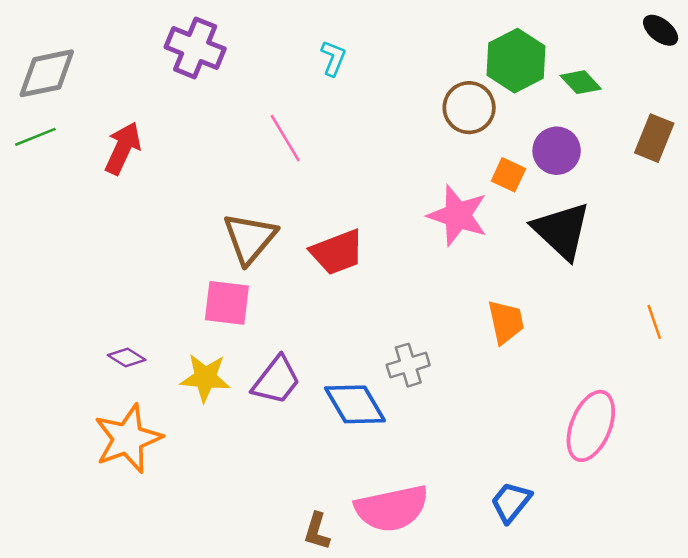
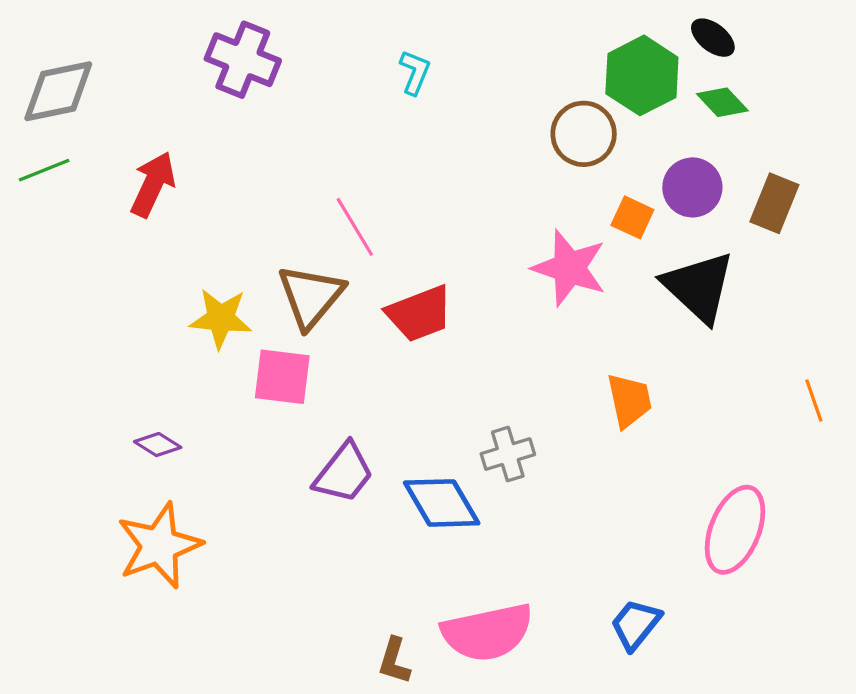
black ellipse: (661, 30) -> (713, 38), moved
pink line: (285, 138) -> (355, 227), moved
brown rectangle: (654, 138) -> (774, 203), moved
yellow star: (205, 378) -> (221, 318), moved

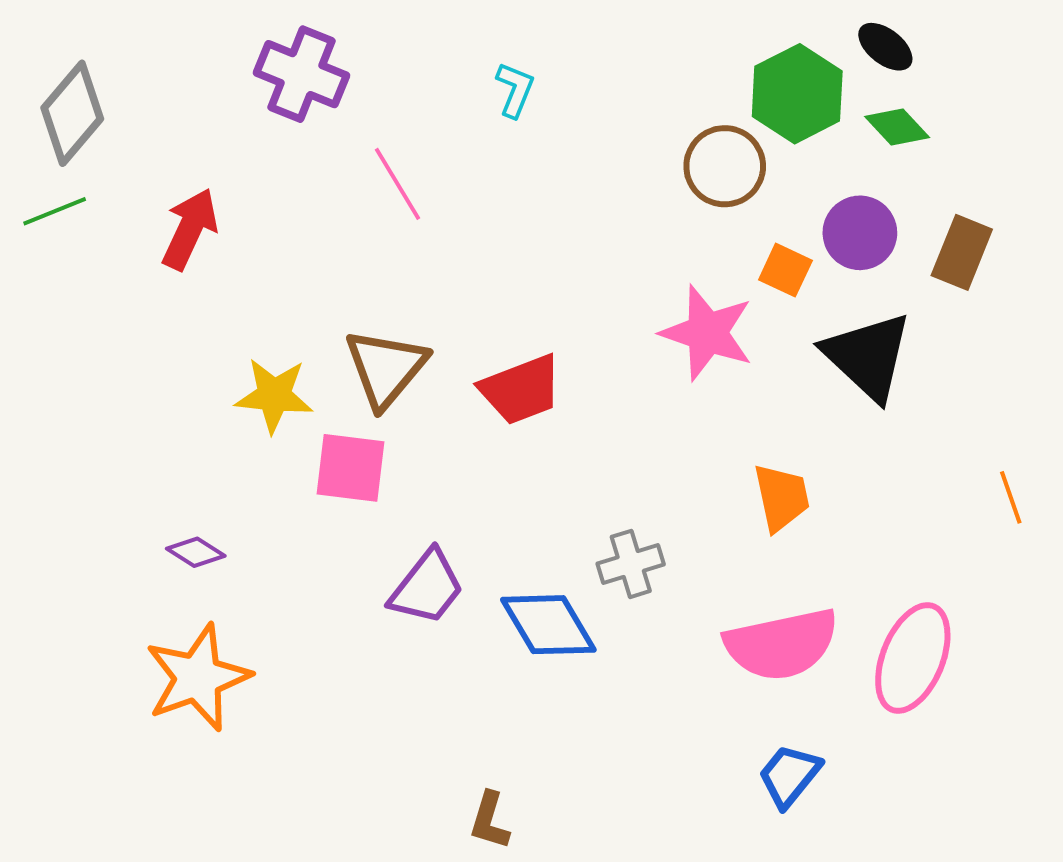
gray diamond: (58, 91) -> (72, 113), turned -38
pink line: (355, 227) -> (398, 184), moved
pink semicircle: (487, 632) -> (782, 644), moved

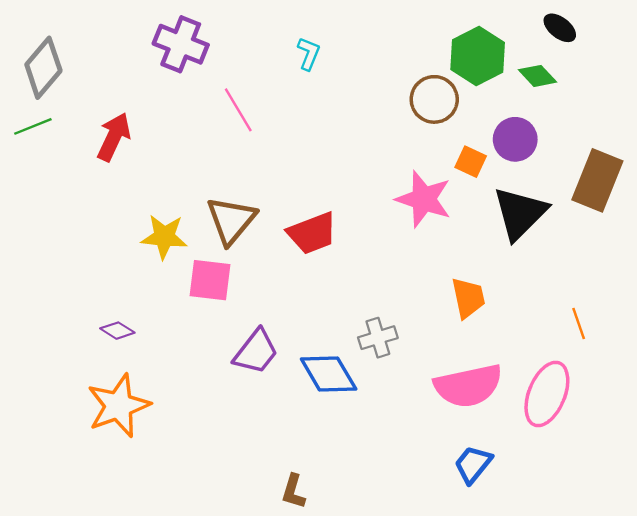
black ellipse: (885, 47) -> (560, 28), moved
brown rectangle: (962, 252) -> (597, 180), moved, size x1.4
black triangle: (868, 356) -> (520, 213), turned 32
orange line: (1011, 497) -> (579, 324), moved

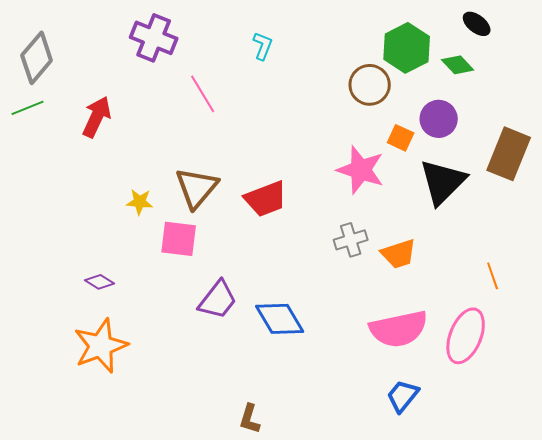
yellow star: (164, 237) -> (140, 202), size x0.7
orange trapezoid: (468, 298) -> (399, 254), turned 84
gray cross: (378, 338) -> (351, 240), moved

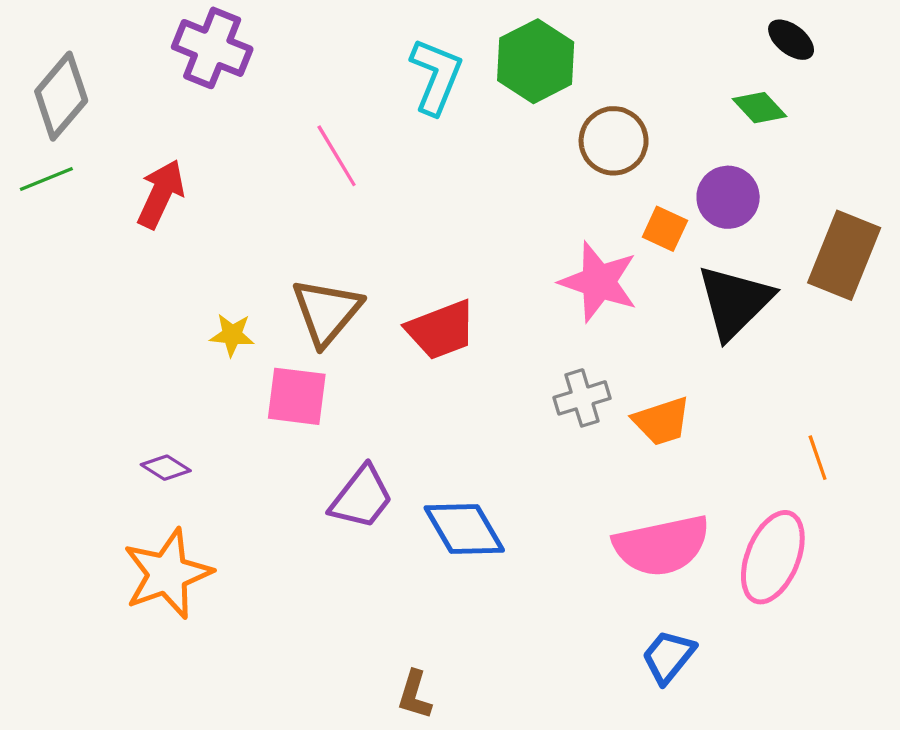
purple cross: (154, 38) -> (212, 48), moved
cyan L-shape: (263, 46) -> (436, 76), size x1.6
green hexagon: (407, 48) -> (536, 61), moved

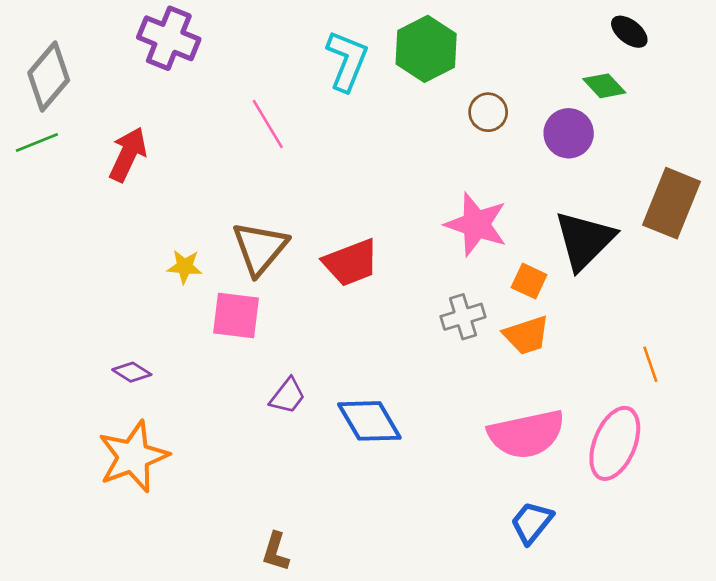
brown circle: (614, 141) -> (488, 112), size x0.7
purple circle: (728, 197) -> (569, 133), moved
orange square: (665, 229) -> (529, 281), moved
purple trapezoid: (361, 497) -> (288, 396), size x0.7
brown L-shape: (415, 695) -> (276, 552), moved

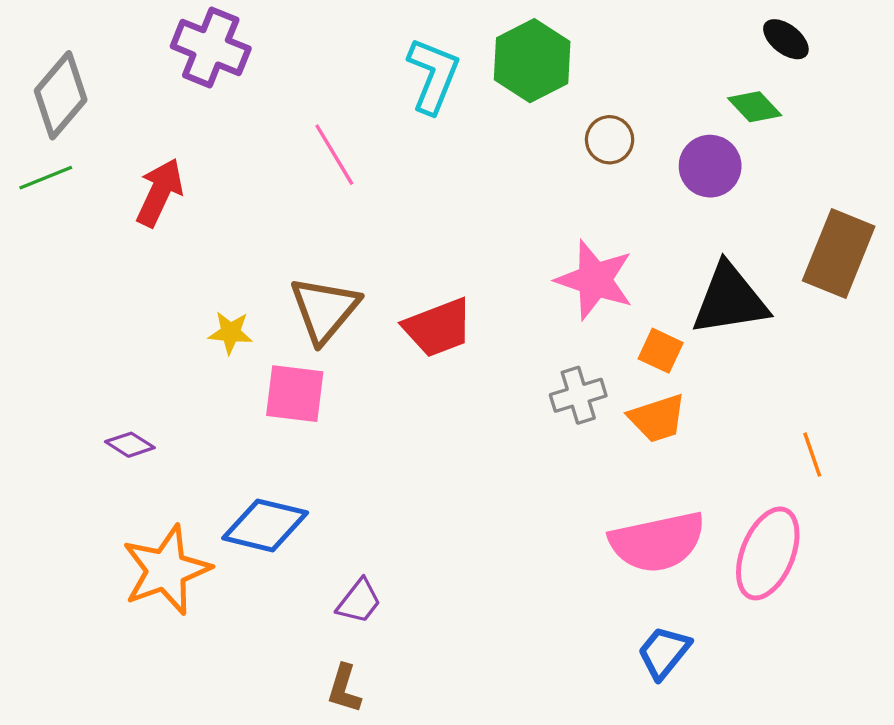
black triangle: (584, 240) -> (730, 300), turned 36
purple diamond: (132, 372) -> (130, 445), moved
purple trapezoid: (288, 396) -> (359, 601), moved
blue diamond: (369, 421) -> (265, 525), moved, turned -46

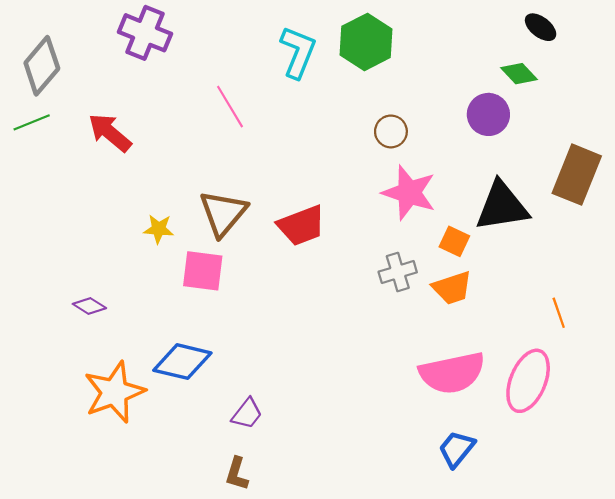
brown circle: (610, 140) -> (391, 131), moved
red arrow: (160, 192) -> (110, 133), turned -75

